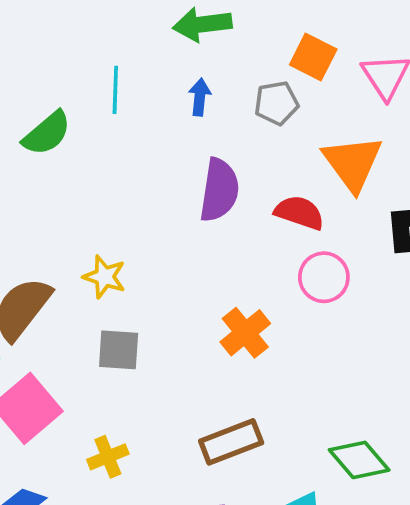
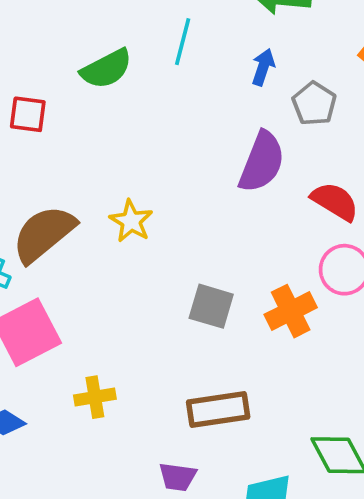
gray pentagon: (276, 103) -> (314, 104), moved, turned 30
orange cross: (245, 333) -> (291, 311), moved
gray square: (119, 350) -> (211, 306), moved

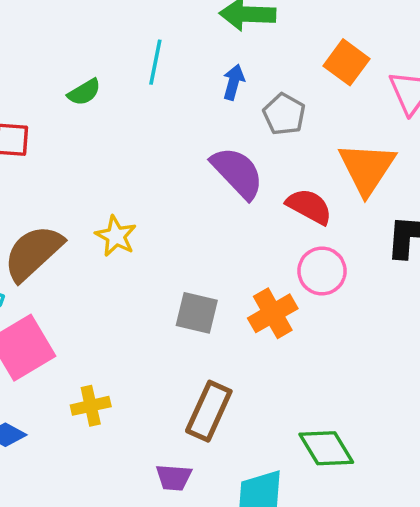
green semicircle: (106, 69) -> (84, 92), size x0.7
purple semicircle: (262, 162) -> (237, 173), turned -62
brown rectangle: (218, 410) -> (209, 411), turned -54

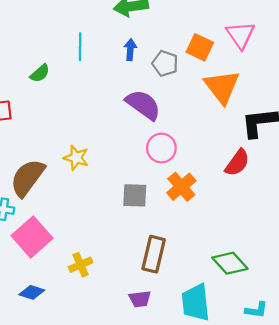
orange square: (346, 62) -> (200, 47), moved
red semicircle: (309, 206) -> (237, 163), moved, turned 108
pink circle: (322, 271) -> (161, 148), moved

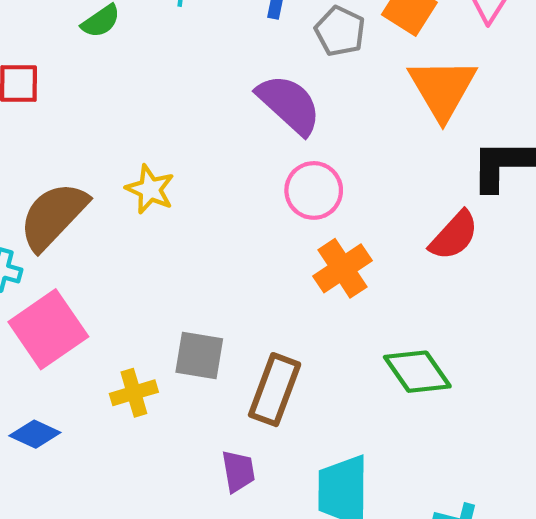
gray square: (135, 195) -> (199, 355), moved
green diamond: (230, 263) -> (417, 372), moved
purple trapezoid: (140, 299) -> (238, 471), turned -100

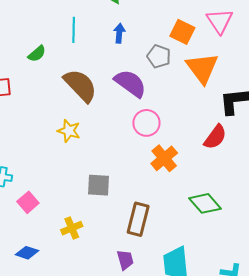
gray pentagon: (340, 31) -> (159, 56), moved
brown semicircle: (53, 216) -> (80, 85), moved, turned 99
pink square: (48, 329) -> (28, 202), size x0.6
gray square: (199, 355) -> (99, 185), moved

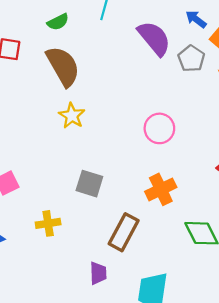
blue arrow: (119, 33) -> (196, 19), moved, turned -72
purple semicircle: (130, 83) -> (154, 38), moved
brown semicircle: (80, 85) -> (63, 66), moved
orange cross: (164, 158) -> (161, 189), moved

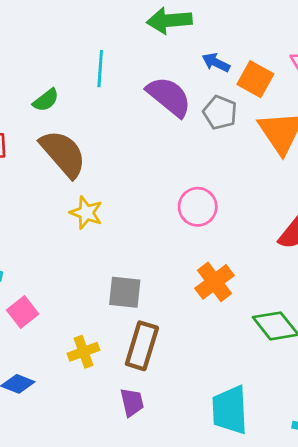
brown rectangle: (124, 232) -> (142, 346), moved
purple trapezoid: (98, 273) -> (132, 402), moved

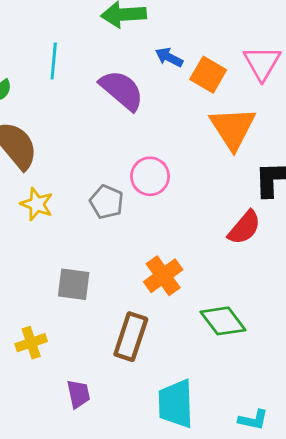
gray pentagon: (220, 112) -> (107, 202), moved
pink circle: (198, 207) -> (150, 176), moved
brown rectangle: (142, 346) -> (131, 337), moved

